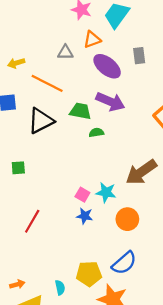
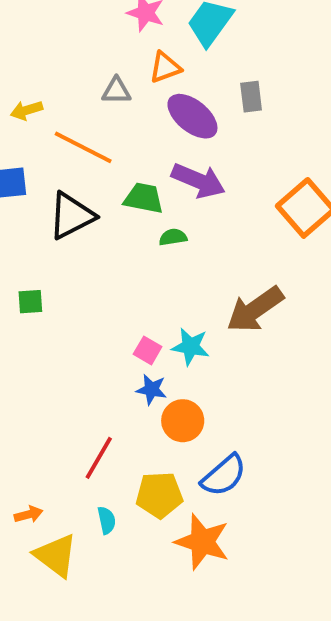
orange circle: (127, 219) -> (183, 421), moved
red line: (32, 221) -> (99, 458), moved

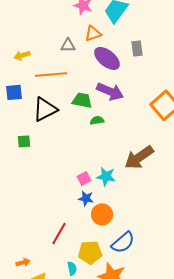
orange line: (83, 147) -> (51, 74), turned -32
green square: (30, 302) -> (24, 141), moved
pink square: (148, 350) -> (84, 178), turned 32
cyan semicircle: (107, 520) -> (72, 268), moved

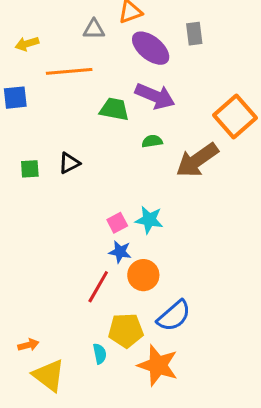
black triangle: (45, 109) -> (69, 163), moved, size x0.6
green semicircle: (97, 120) -> (152, 141), moved
brown arrow: (139, 157) -> (197, 160), moved
red line: (59, 233) -> (98, 287), moved

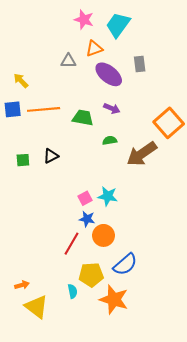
yellow arrow: (27, 44) -> (21, 81), moved, turned 63
orange line: (69, 71) -> (44, 109), moved
purple arrow: (155, 96) -> (112, 108), size x0.6

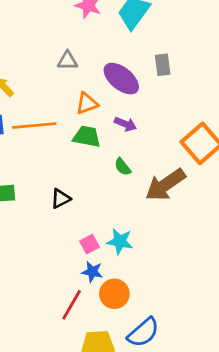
orange triangle: (94, 49) -> (87, 103), moved
green semicircle: (110, 140) -> (123, 167), turned -120
black triangle: (51, 156) -> (61, 199), moved

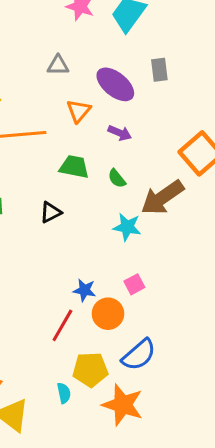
orange triangle: (87, 103) -> (79, 111), turned -30
green trapezoid: (87, 136) -> (74, 167), moved
cyan star: (120, 241) -> (127, 227), moved
pink square: (90, 244) -> (134, 284), moved

